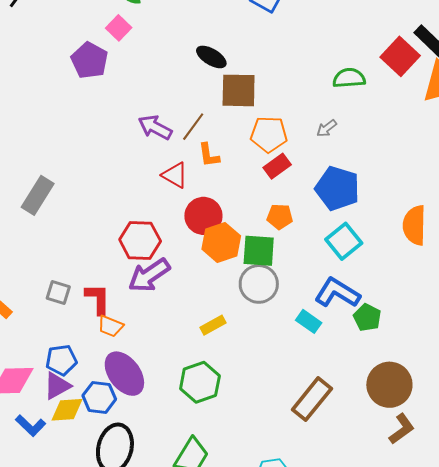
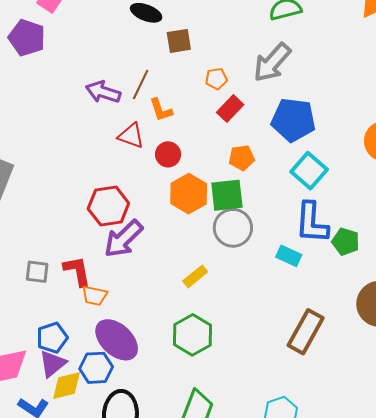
brown square: (239, 90) -> (179, 41), size x0.7
gray arrow: (327, 128) -> (272, 63), size x2.0
orange pentagon: (269, 134) -> (216, 79), size x0.6
red circle: (203, 216) -> (168, 154), moved, size x0.7
blue L-shape: (337, 293) -> (312, 223), turned -108

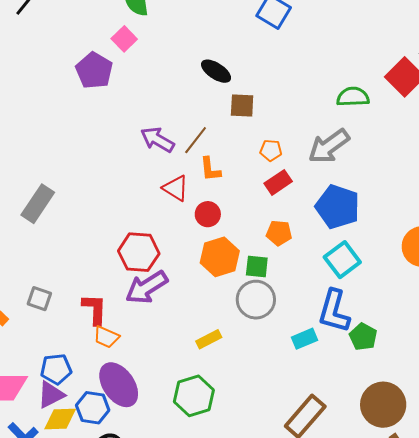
green square: (227, 195) -> (257, 266), size x0.7
cyan rectangle: (289, 256) -> (305, 339), turned -60
gray square: (37, 272) -> (39, 299), moved

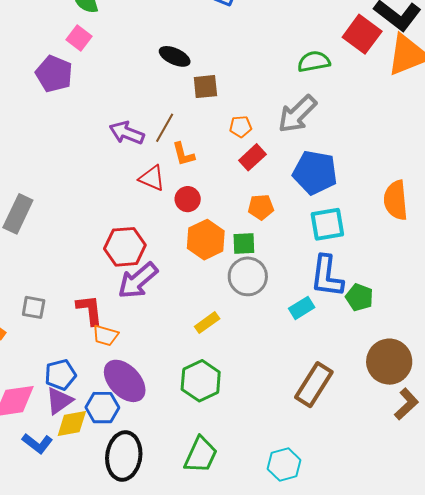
cyan square: (342, 260) -> (327, 224), turned 36

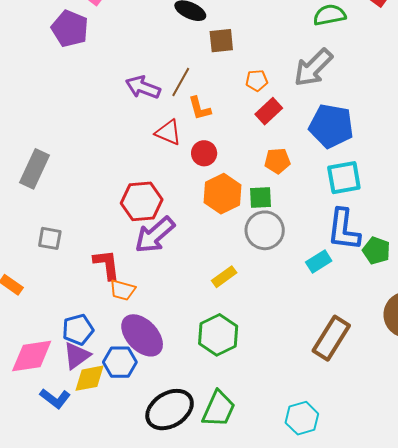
gray square: (34, 307) -> (50, 238), moved
black ellipse: (124, 456) -> (170, 410), moved, turned 51

